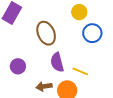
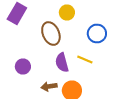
yellow circle: (79, 12) -> (67, 12), moved
yellow line: (80, 71) -> (85, 60), moved

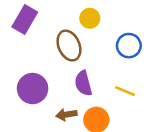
yellow line: (85, 60) -> (125, 91), moved
purple circle: (23, 66) -> (33, 89), size x1.5

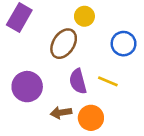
brown ellipse: (69, 46) -> (64, 44), turned 56
yellow line: (125, 91) -> (108, 81), moved

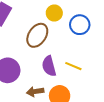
blue circle: (124, 44) -> (80, 25), moved

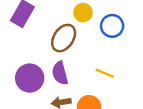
purple semicircle: (49, 66) -> (60, 73), moved

